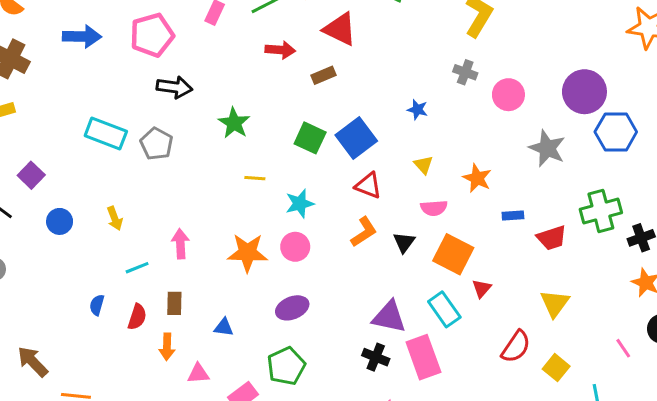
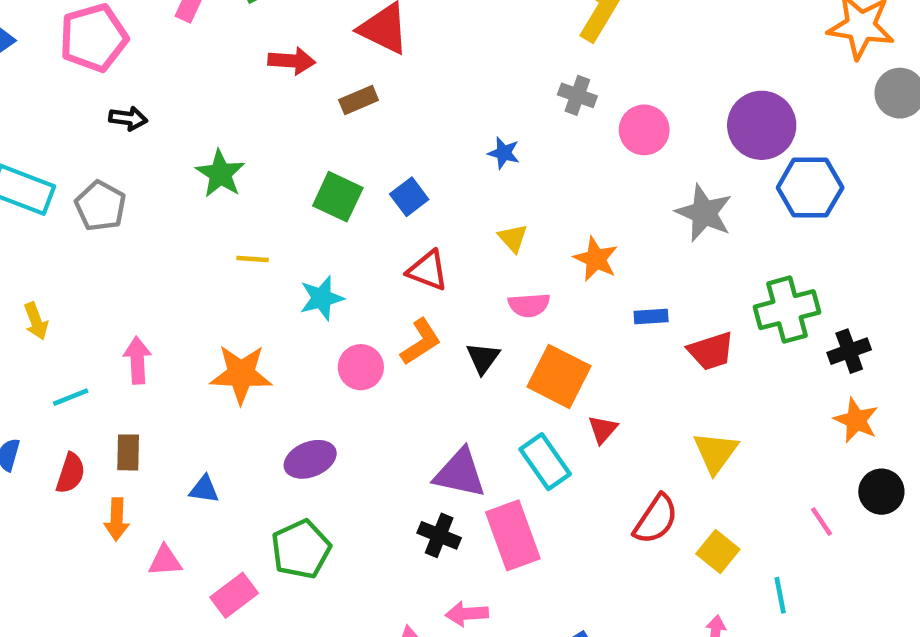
black arrow: (174, 87) -> (128, 118), size x0.7
blue square: (356, 138) -> (409, 197), size x0.6
pink circle: (295, 247) -> (361, 367), moved

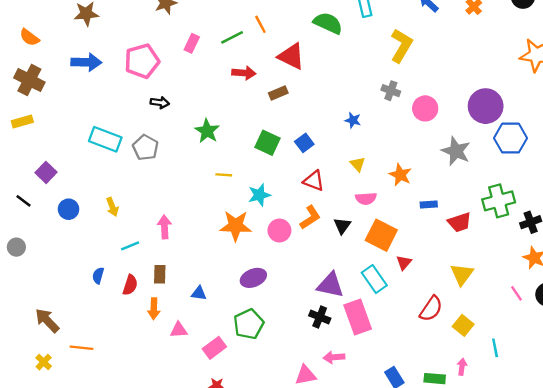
orange star: (241, 374) -> (236, 226), moved
pink line: (822, 522) -> (516, 293), moved

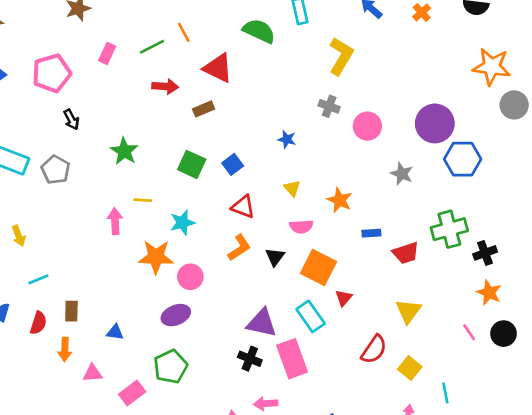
black arrow: (160, 103) -> (71, 119), turned 54
gray star: (456, 151) -> (402, 174), size x0.7
pink arrow: (164, 227) -> (115, 221), moved
pink circle: (279, 230) -> (190, 277), moved

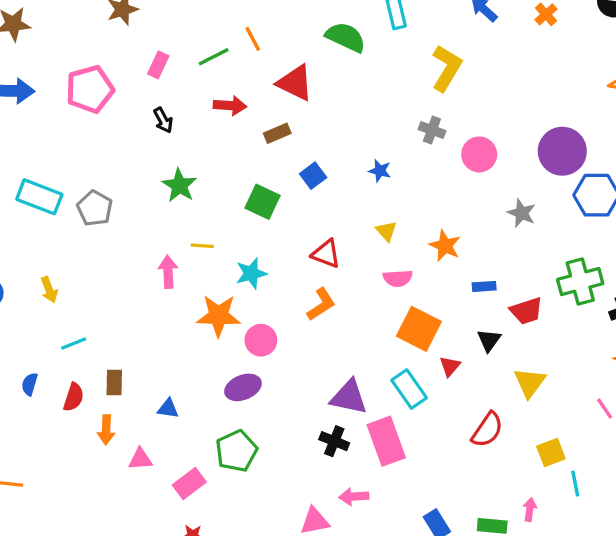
black arrow: (71, 119) -> (163, 120), moved
blue square: (233, 164) -> (313, 176), moved
black triangle: (275, 257) -> (489, 340), moved
yellow square: (410, 368) -> (551, 453), moved, turned 30

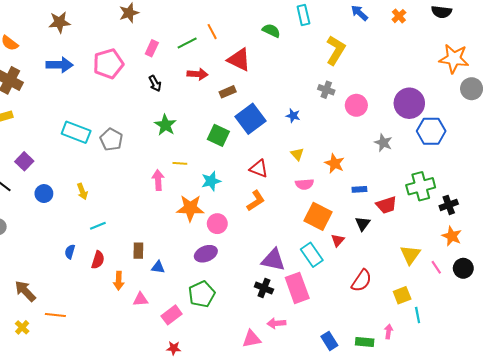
green semicircle: (346, 37) -> (271, 31), size x0.7
blue square: (313, 176) -> (250, 119), size x1.8
brown rectangle: (114, 383) -> (138, 251), moved
yellow triangle: (530, 383) -> (410, 255), moved

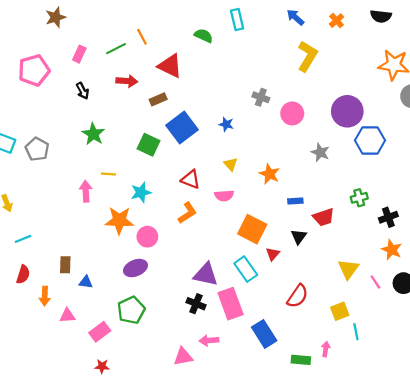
yellow L-shape: (336, 50) -> (307, 56), moved
pink semicircle: (304, 184) -> (224, 196), moved
green cross: (421, 186) -> (359, 198), size x0.6
blue rectangle: (329, 341) -> (264, 334), moved, size x1.4

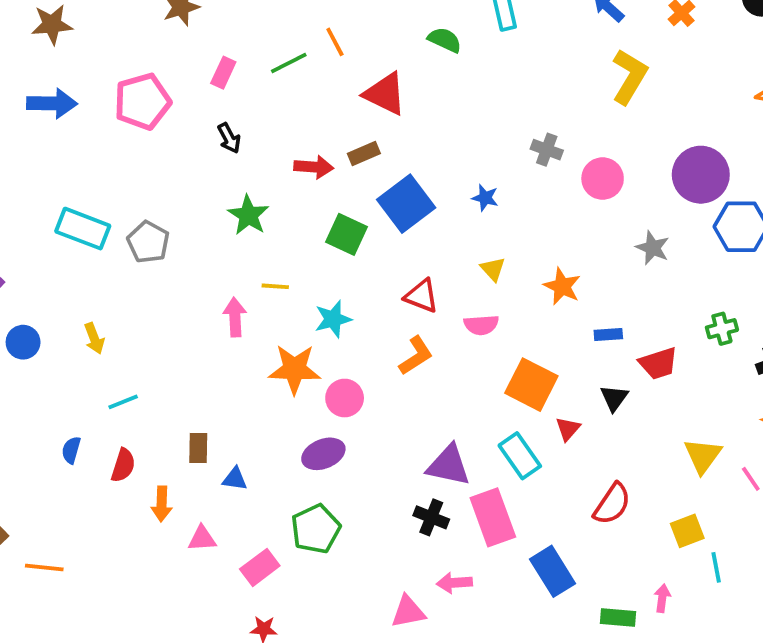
red arrow: (127, 81) -> (314, 167), moved

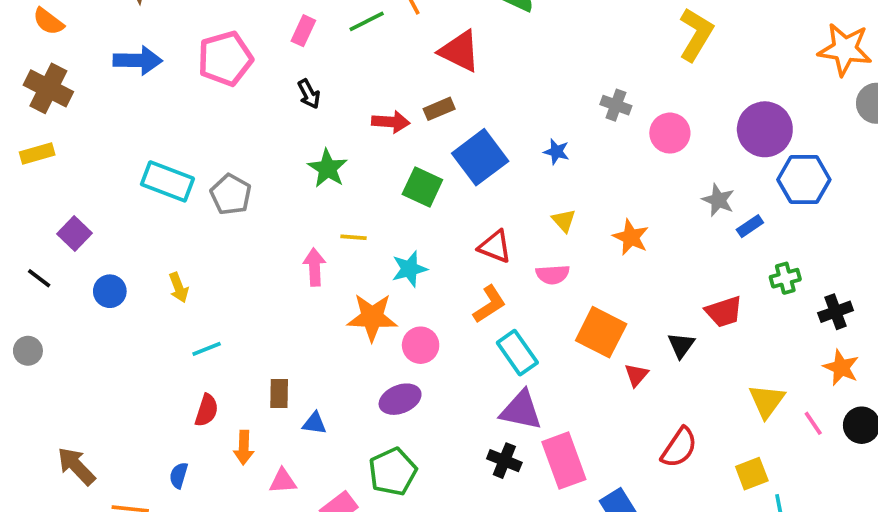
blue rectangle: (608, 334) -> (750, 226), moved, turned -30
blue semicircle: (71, 450) -> (179, 475), moved
cyan rectangle: (520, 456) -> (517, 353), moved

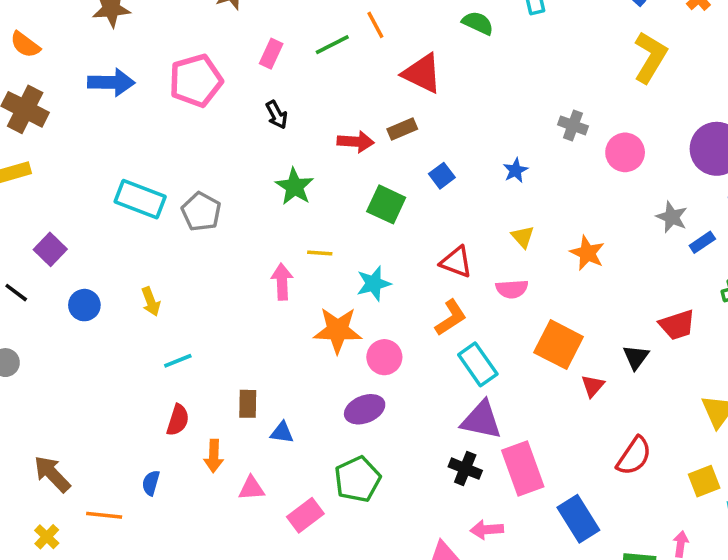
blue star: (556, 152) -> (515, 170), turned 30
blue square: (480, 157) -> (442, 176), size x0.5

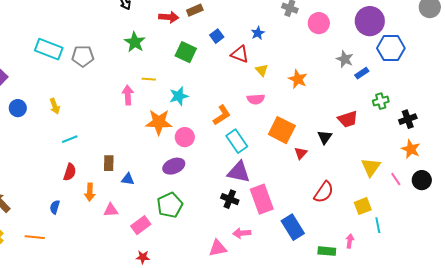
gray pentagon: (201, 212) -> (83, 56), turned -30
red triangle: (456, 262) -> (240, 54), moved
orange line: (104, 515) -> (35, 237), moved

